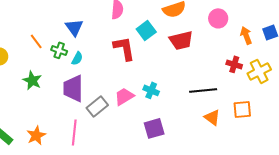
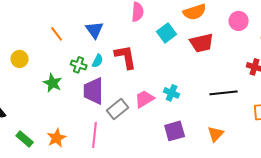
orange line: (36, 41) -> (57, 34), moved
red L-shape: (124, 48) -> (126, 57), moved
green cross: (59, 50) -> (79, 65), moved
orange triangle: (212, 117) -> (216, 134), moved, turned 36

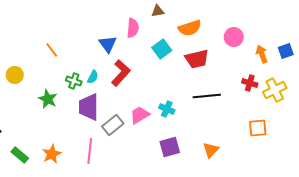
blue triangle: (95, 30) -> (108, 44), moved
red L-shape: (126, 57) -> (121, 73), turned 52
black line: (224, 93) -> (207, 96), moved

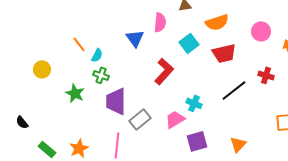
red L-shape: (121, 73) -> (164, 71), moved
cyan semicircle: (93, 77) -> (97, 55), moved
red cross: (250, 83) -> (266, 75), moved
black line: (207, 96) -> (234, 90), turned -32
pink trapezoid: (140, 115) -> (175, 119), moved

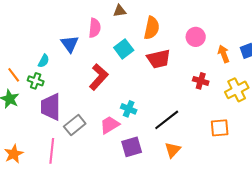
orange semicircle: (217, 22) -> (152, 28), turned -60
orange line: (79, 44) -> (14, 75), moved
cyan semicircle: (97, 55) -> (44, 61), moved
black line: (234, 90) -> (167, 120), moved

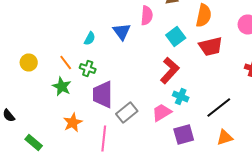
cyan semicircle: (44, 61) -> (90, 38), moved
red L-shape: (99, 77) -> (170, 70), moved
orange triangle: (173, 150) -> (225, 138), turned 30
orange star: (14, 154) -> (73, 122), moved

